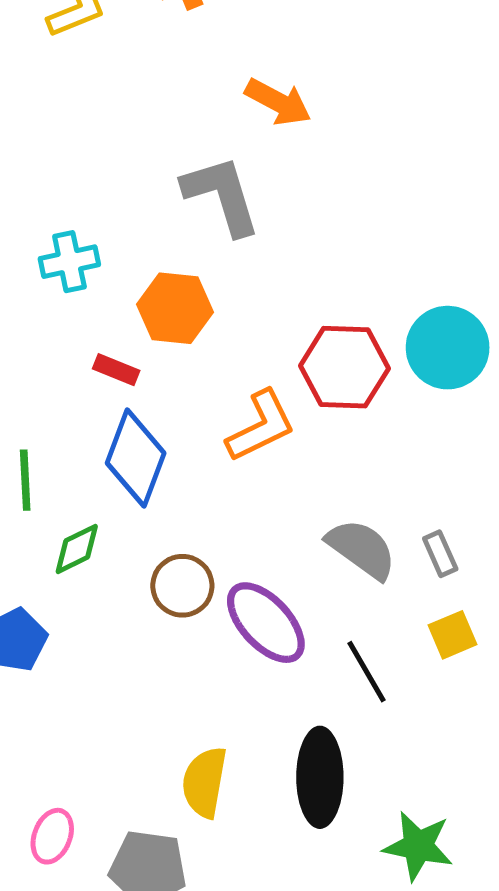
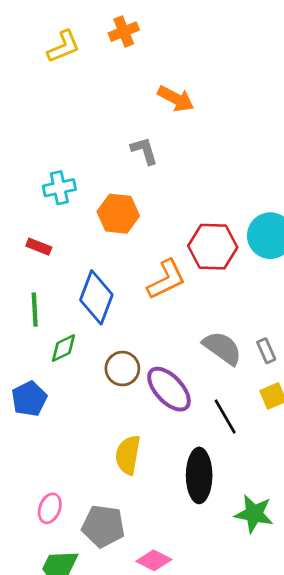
gray L-shape: (222, 195) -> (144, 151), size x0.6
red rectangle: (116, 370) -> (39, 247), moved
yellow semicircle: (204, 782) -> (128, 455), moved

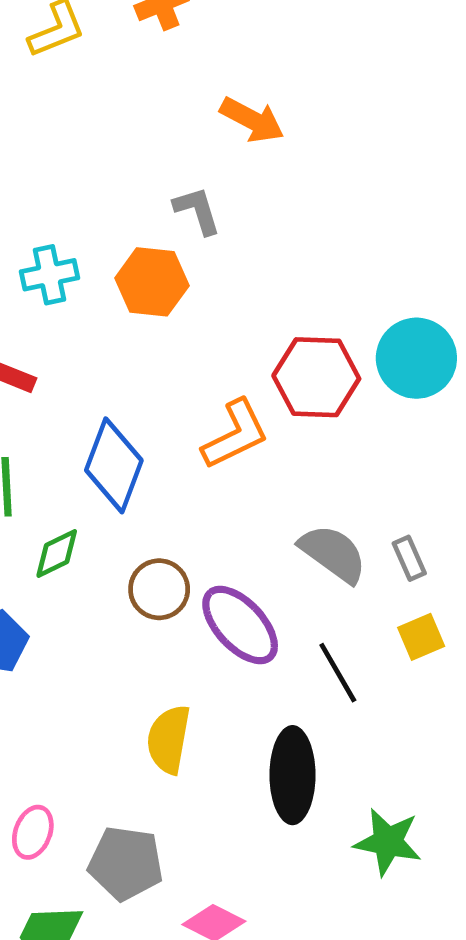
orange hexagon: (118, 214) -> (152, 282), moved

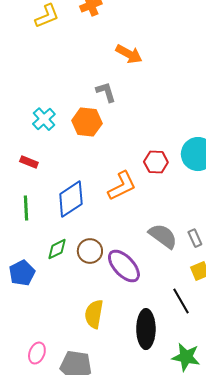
cyan cross: (49, 275) -> (44, 119), turned -30
red hexagon: (316, 377) -> (156, 162), size x0.7
blue diamond: (114, 465) -> (71, 199), turned 36
green diamond: (57, 554) -> (57, 249), moved
black line: (338, 673) -> (181, 301), moved

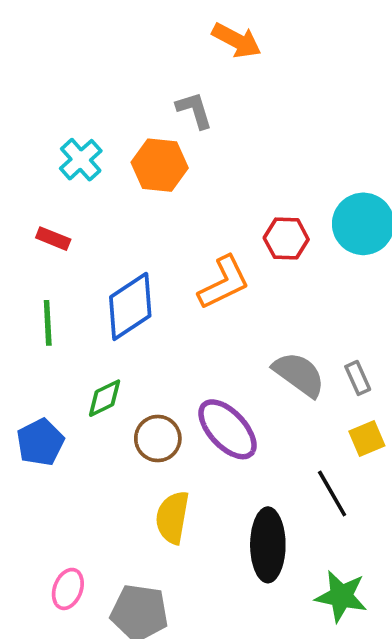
brown circle: (90, 251) -> (158, 439), moved

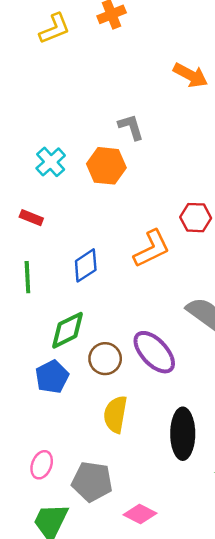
orange arrow: (237, 40) -> (190, 75), moved
blue diamond: (130, 306) -> (86, 265), size x0.7
green diamond: (105, 398) -> (68, 330), size x1.4
blue pentagon: (40, 442) -> (52, 377), moved

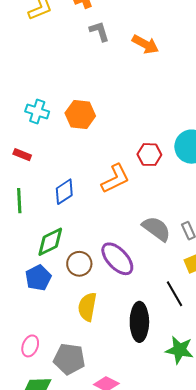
gray L-shape: (131, 127) -> (99, 31), moved
cyan cross: (51, 162) -> (37, 111), turned -30

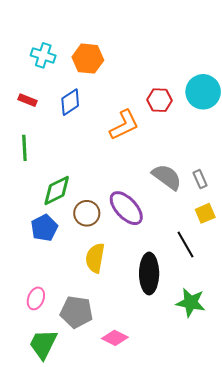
blue diamond: (64, 192) -> (70, 102), moved

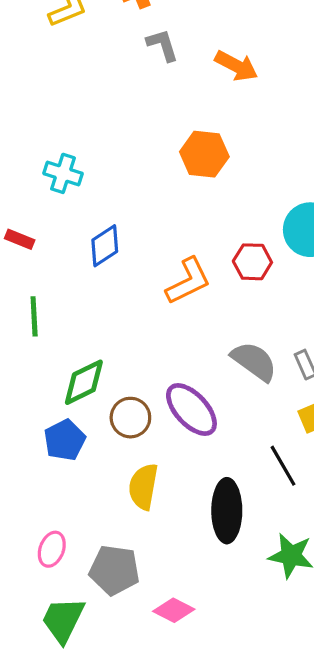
orange hexagon: (88, 59) -> (204, 154), moved
red rectangle: (28, 100) -> (20, 239), moved
red hexagon: (159, 100) -> (252, 262), moved

